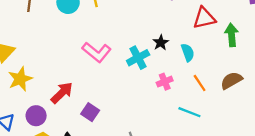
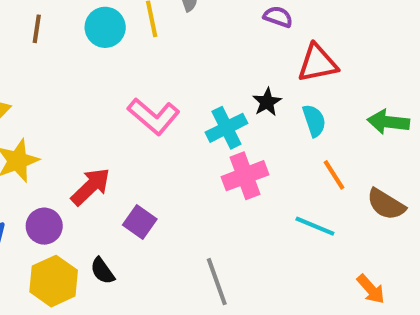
red triangle: (204, 18) -> (317, 63), moved
green arrow: (232, 35) -> (388, 122), moved, turned -80
brown semicircle: (231, 81) -> (386, 204), moved, turned -120
pink cross: (165, 82) -> (245, 176), moved, size x1.5

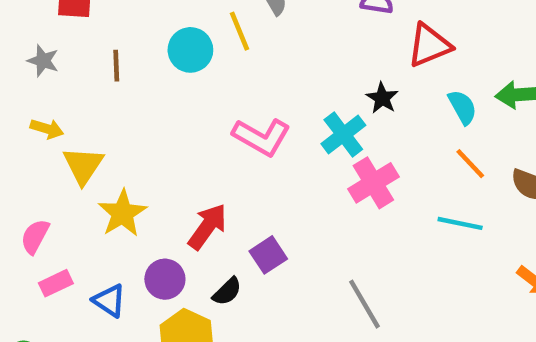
cyan semicircle: (314, 121) -> (462, 107), moved
purple square: (140, 222) -> (268, 255), turned 32
black semicircle: (102, 271) -> (227, 291), moved, turned -88

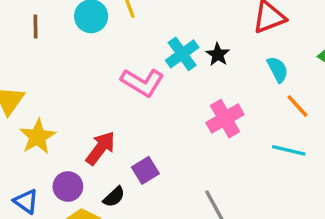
black star: (382, 98) -> (218, 54), moved
cyan semicircle: (462, 107) -> (278, 69), moved
cyan cross: (343, 134) -> (182, 54), moved

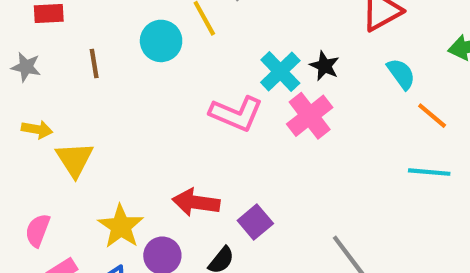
pink cross: (225, 119) -> (310, 116), moved
yellow star: (37, 137) -> (121, 226), moved
red arrow: (101, 148) -> (196, 202), turned -111

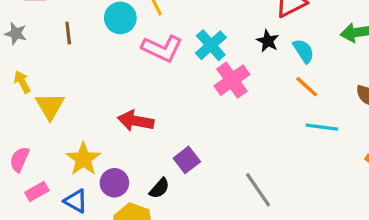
black star: (324, 66) -> (268, 41), moved
pink L-shape: (236, 114) -> (162, 48), moved
orange line: (432, 116) -> (307, 87), moved
yellow arrow: (37, 129) -> (22, 82), turned -130
red arrow: (196, 202) -> (136, 121), moved

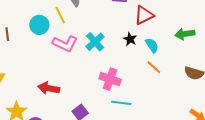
pink cross: (232, 80) -> (110, 79), moved, turned -35
cyan line: (322, 127) -> (121, 103), moved

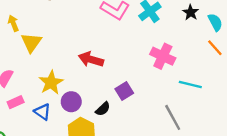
cyan line: (121, 103) -> (190, 84), moved

